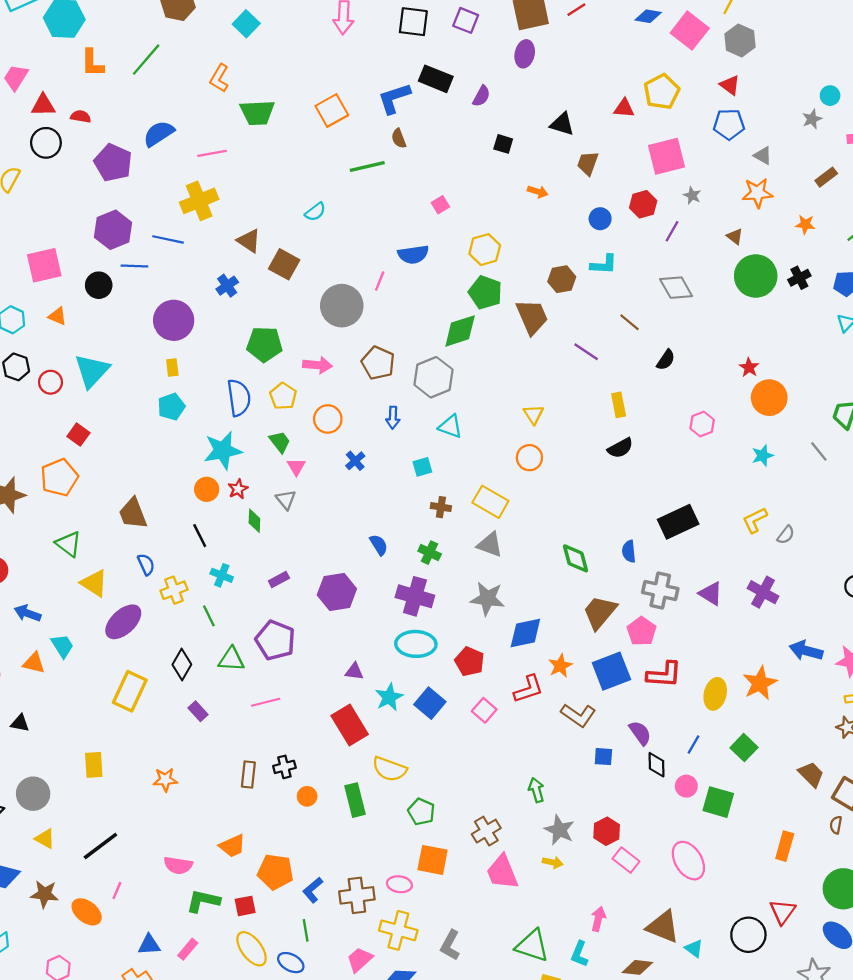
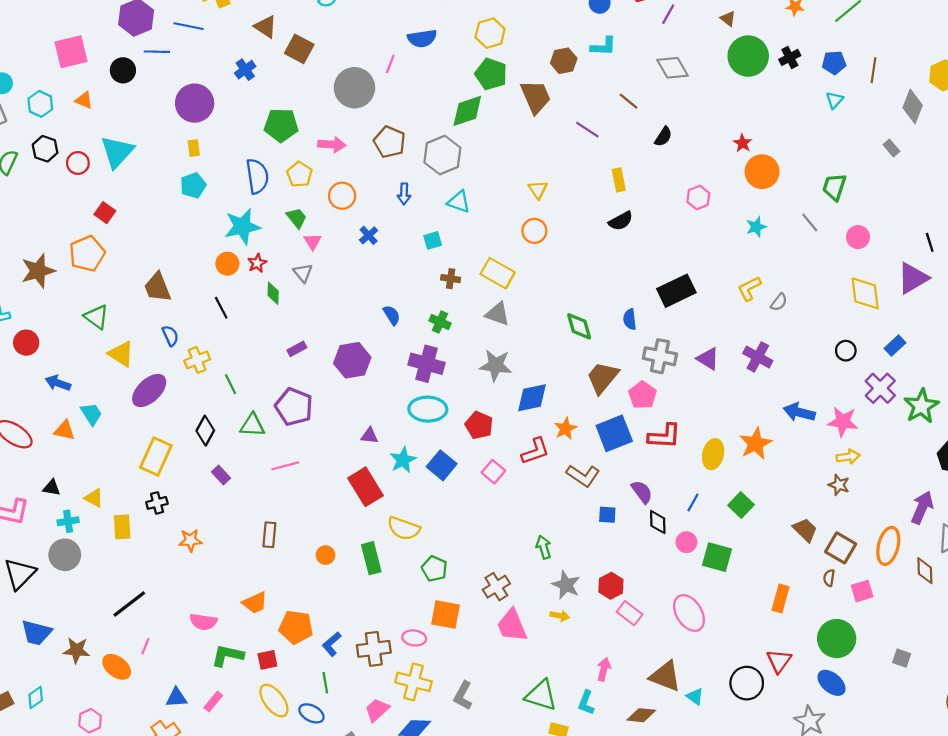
cyan cross: (222, 575) -> (68, 521), moved, turned -30
black cross: (284, 767) -> (157, 503), moved
yellow triangle: (45, 839) -> (94, 498), moved

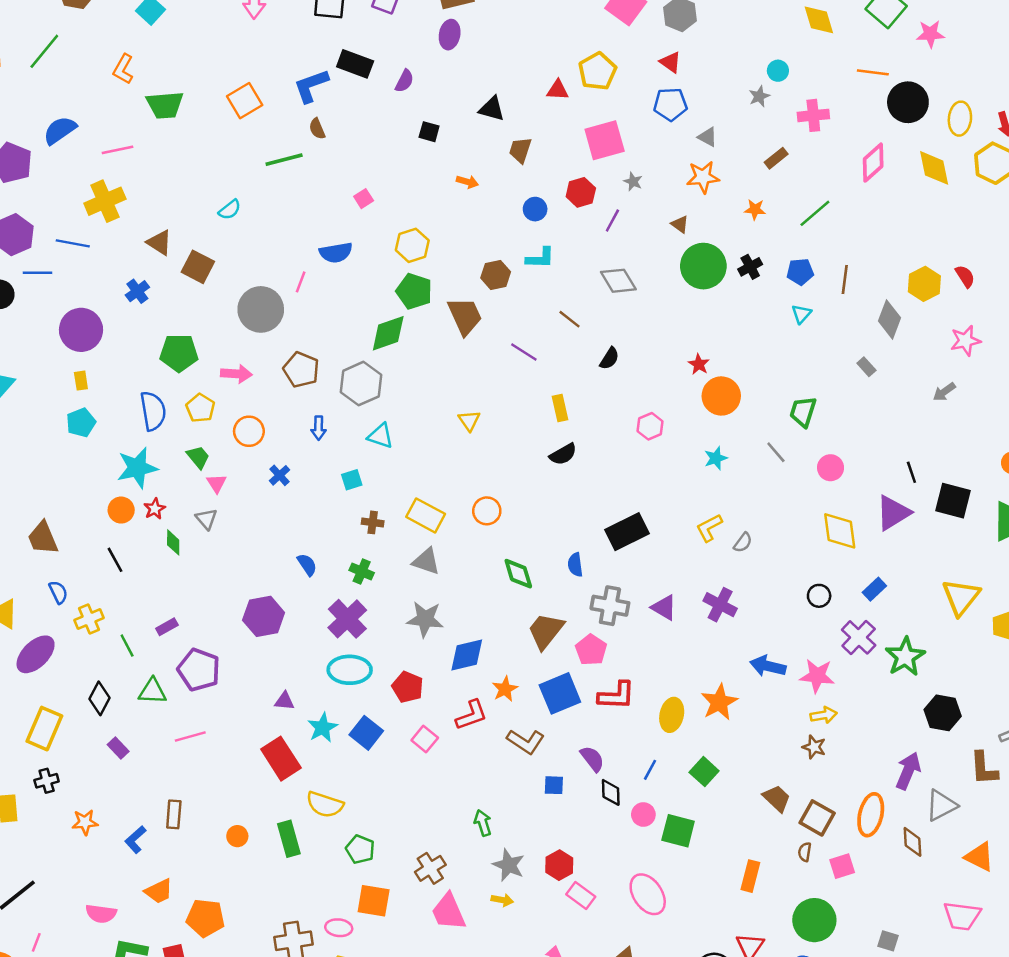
orange circle: (534, 231) -> (487, 511), moved
purple rectangle: (297, 349) -> (167, 627), moved
purple cross: (427, 364) -> (347, 619), turned 32
blue L-shape: (332, 644) -> (135, 840), moved

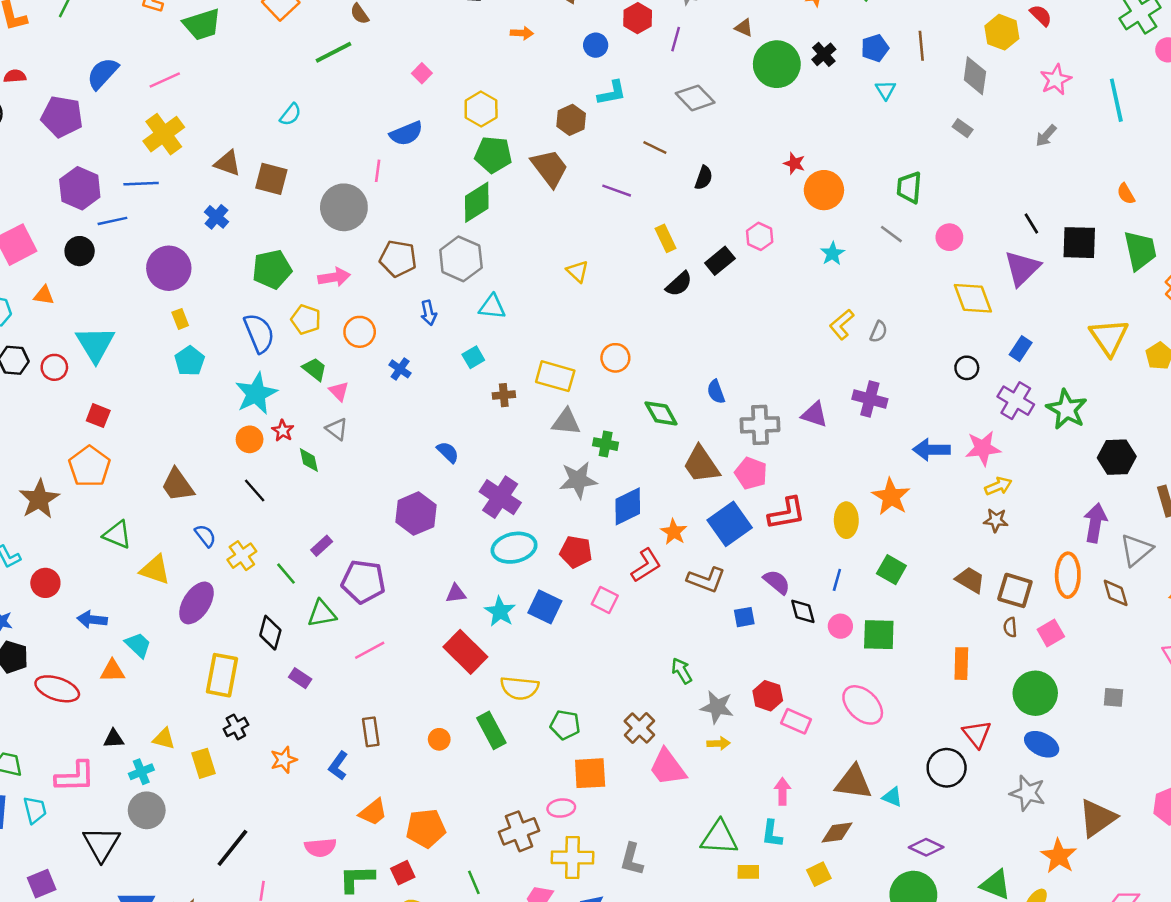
black rectangle: (627, 532) -> (720, 261), moved, size x0.7
green cross: (362, 571) -> (606, 444), moved
brown trapezoid: (546, 631) -> (701, 464), turned -60

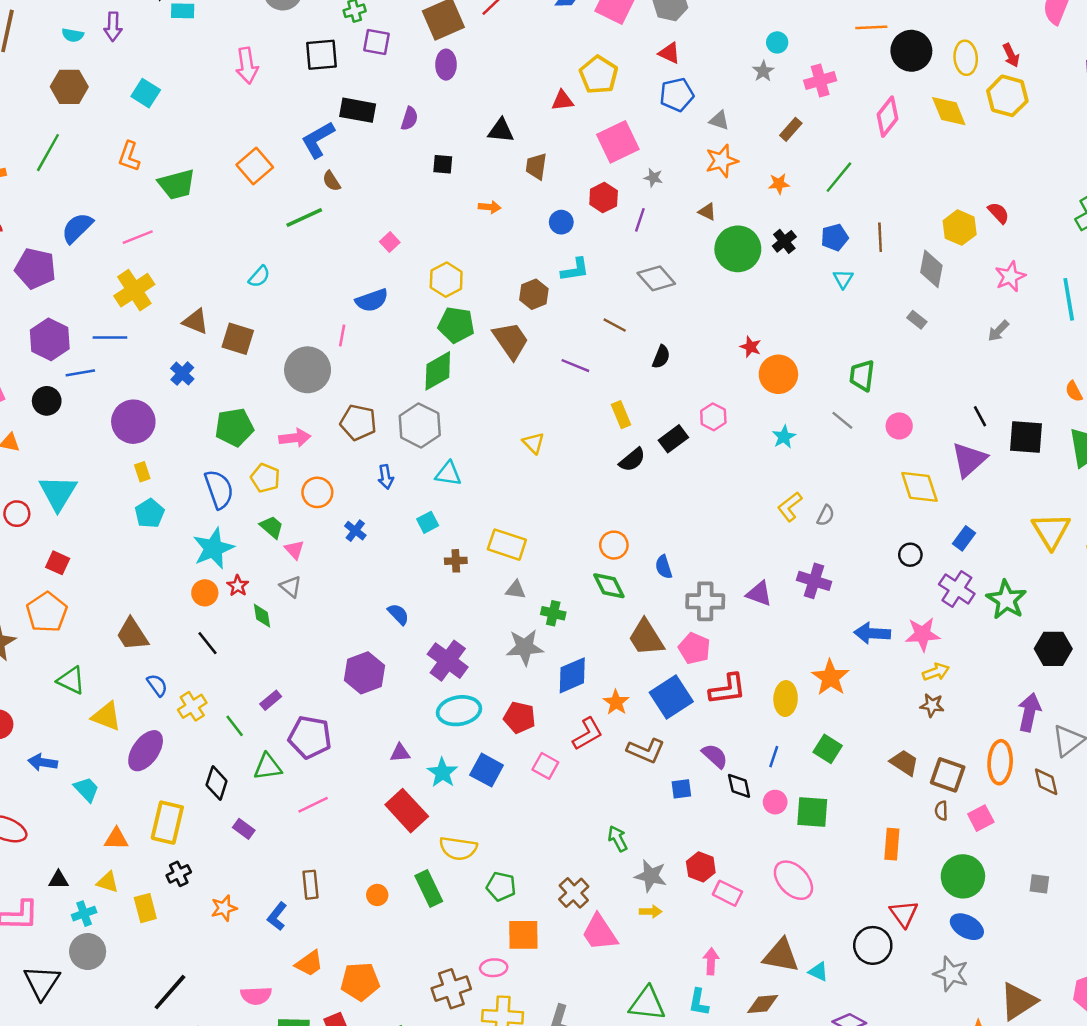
orange circle: (615, 358) -> (614, 545), moved
gray triangle: (566, 422) -> (516, 590), size x0.7
orange triangle: (112, 671) -> (116, 839), moved

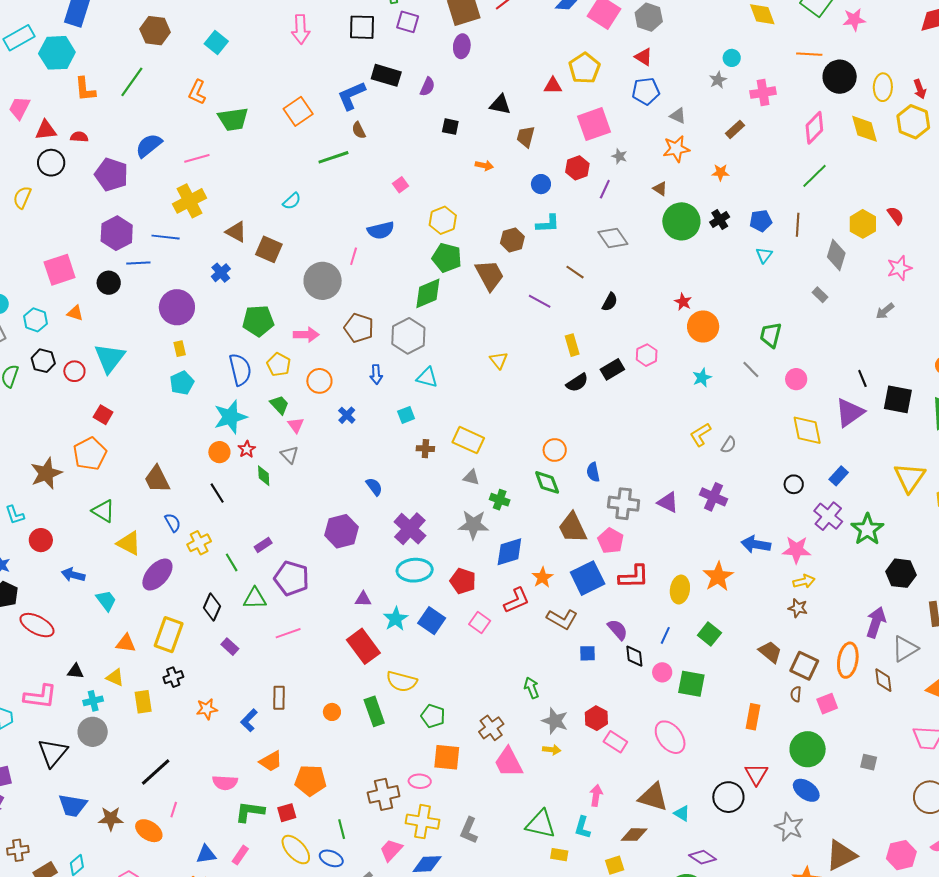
green line: (839, 177) -> (815, 176), moved

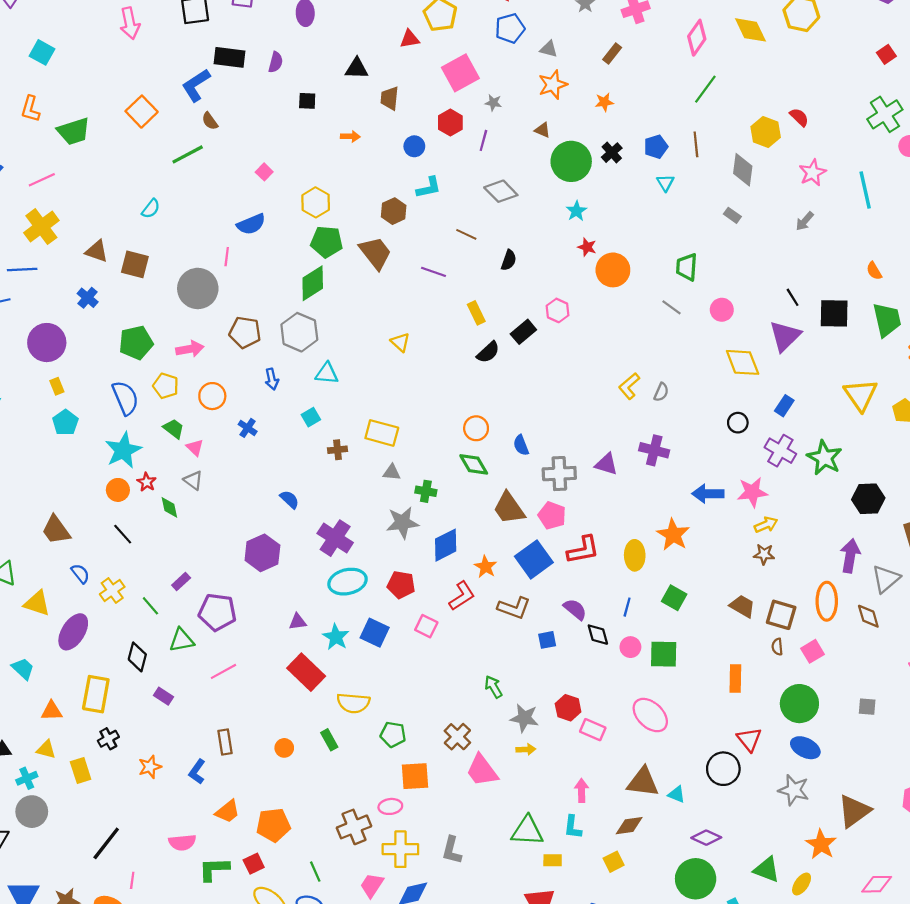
cyan star: (702, 378) -> (576, 211), moved
green rectangle: (374, 711) -> (329, 740), size x0.7

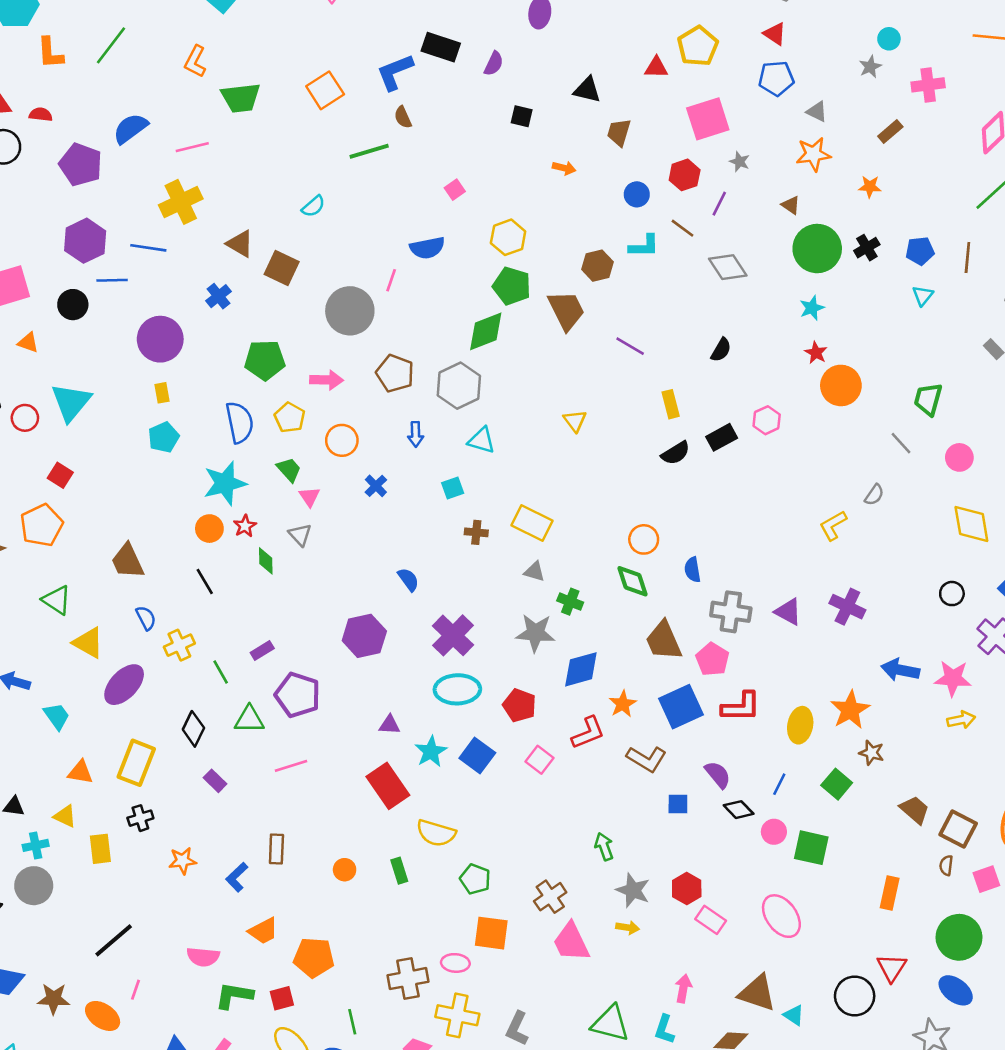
brown line: (466, 234) -> (683, 228), moved
gray semicircle: (661, 392) -> (874, 495), moved
brown star: (764, 554) -> (871, 753), moved
black diamond: (598, 635) -> (739, 810), turned -40

